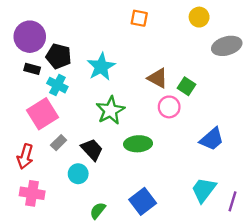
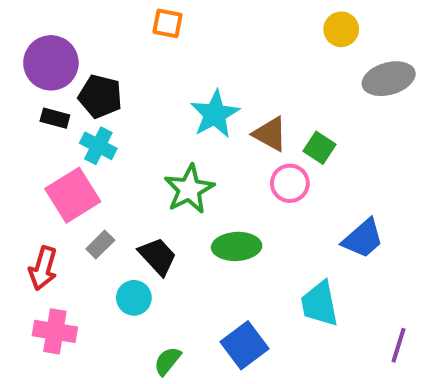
orange square: (139, 18) -> (167, 23), moved
cyan star: (101, 67) -> (215, 114), moved
cyan trapezoid: (204, 190) -> (320, 304), moved, turned -48

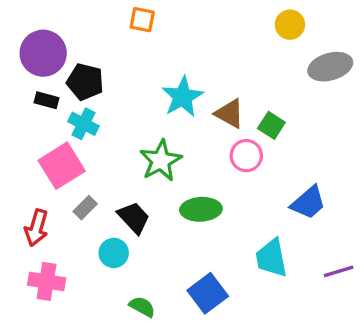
purple line: (398, 345) -> (339, 271), moved, turned 56
green semicircle: (167, 361) -> (142, 307), turned 80

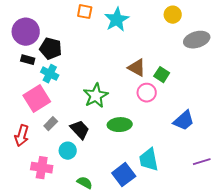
cyan star: (182, 97) -> (117, 20), moved
cyan trapezoid: (271, 258) -> (149, 160), moved
pink cross: (47, 281) -> (42, 168), moved

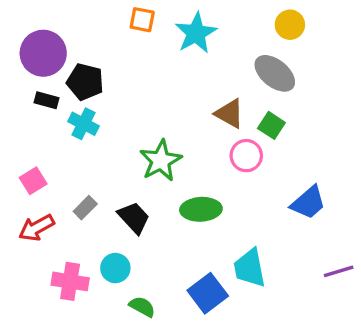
gray ellipse: (197, 40) -> (275, 73), moved, turned 55
pink square: (37, 99) -> (33, 181), moved, size x0.6
red arrow: (22, 136) -> (36, 228), turned 45
cyan circle: (68, 151) -> (115, 268), moved

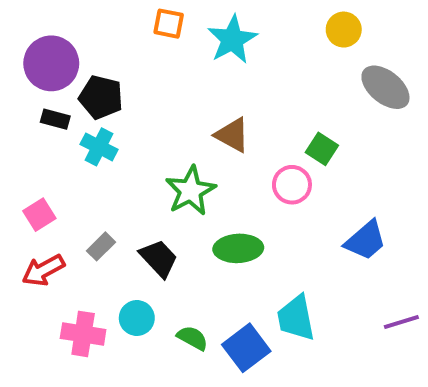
gray ellipse: (275, 73) -> (385, 87), moved
brown triangle: (229, 114) -> (232, 135), moved
green semicircle: (142, 307) -> (192, 338), moved

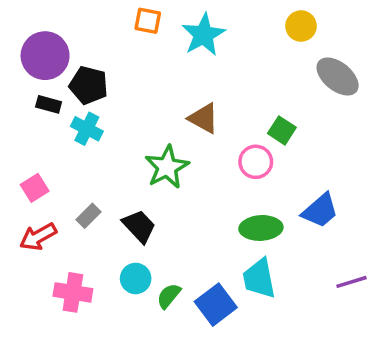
green ellipse: (238, 248) -> (261, 228), moved
cyan circle: (137, 318) -> (136, 278), moved
green semicircle: (192, 338) -> (169, 296), turned -80

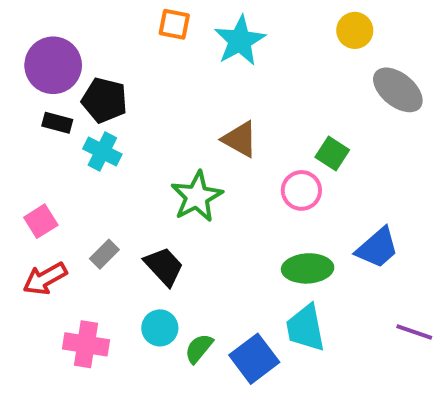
purple line: (352, 282) -> (414, 332), turned 36

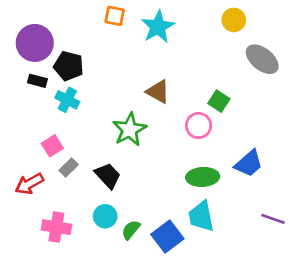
pink square: (41, 221) -> (52, 146), moved

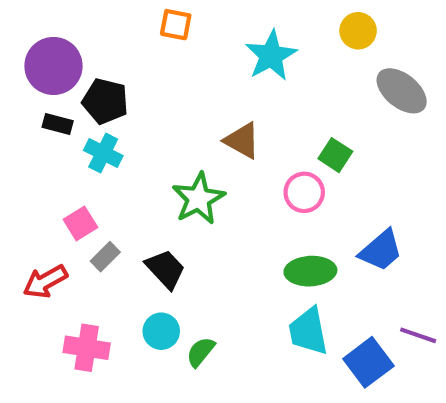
cyan star: (158, 27) -> (271, 56), moved
blue square: (167, 237) -> (368, 362), moved

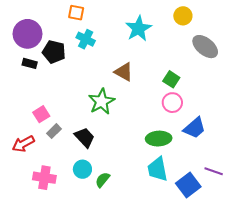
orange square: (176, 25) -> (76, 13), moved
cyan cross: (103, 153) -> (86, 39), moved
pink circle: (304, 192) -> (172, 103), moved

